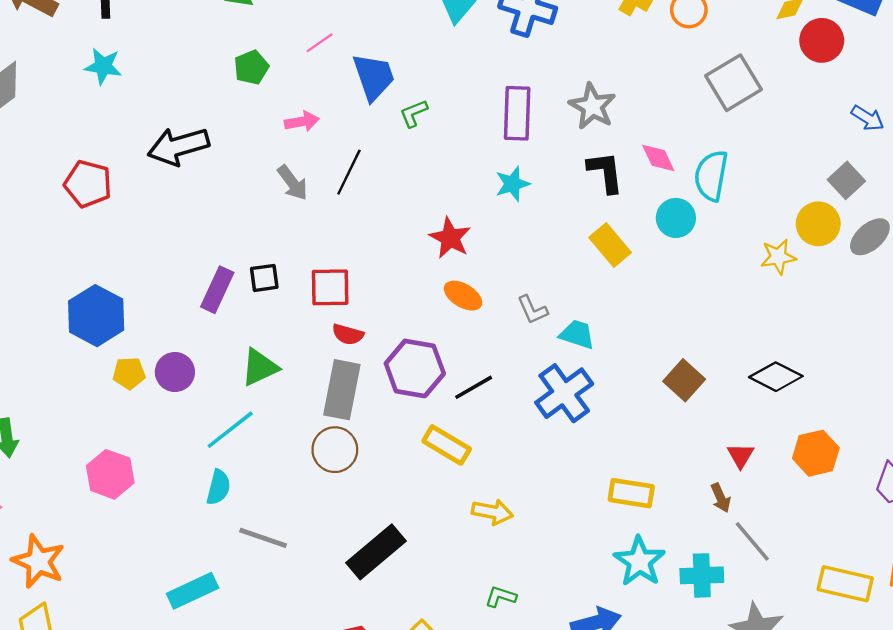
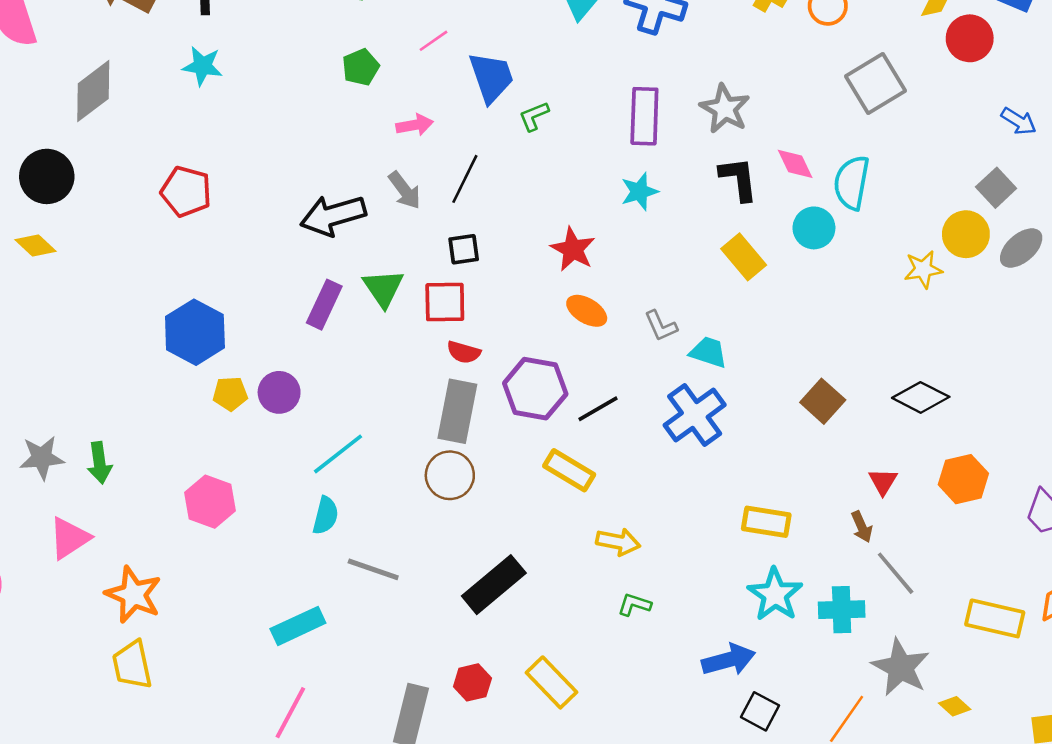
black arrow: (178, 146) -> (333, 215), moved
black square: (264, 278) -> (464, 249), moved
green triangle: (260, 367) -> (383, 288), moved, turned -39
green L-shape: (501, 597) -> (634, 605), moved

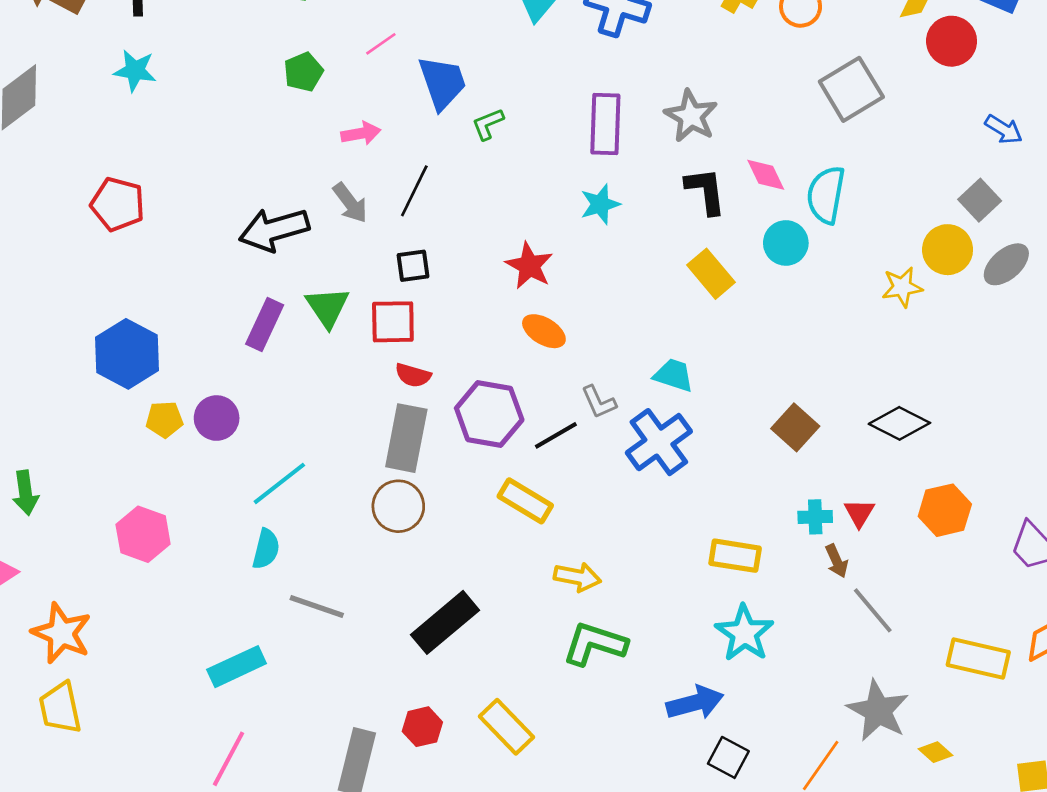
gray L-shape: (661, 326) -> (599, 402), moved
green L-shape: (634, 605) -> (595, 644), size x1.8
cyan cross: (842, 610) -> (815, 517), moved, size x0.7

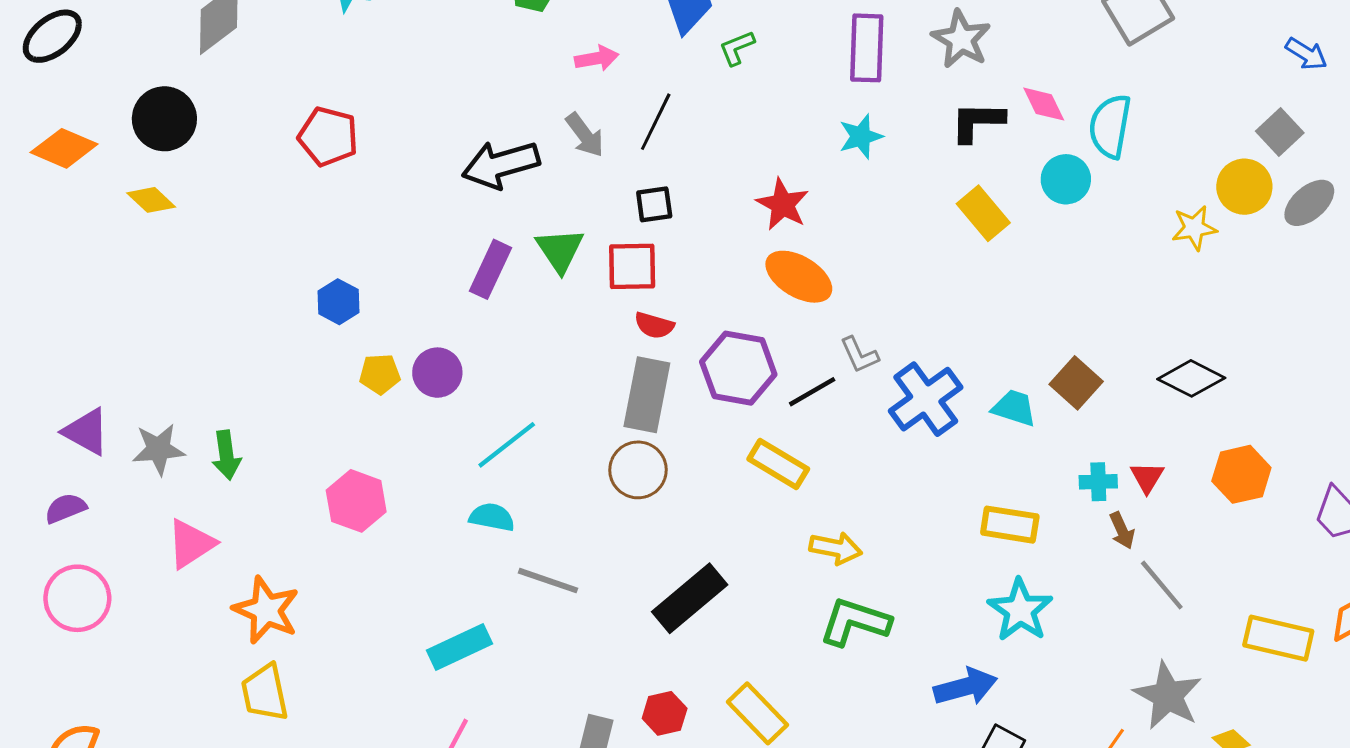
black L-shape: (706, 191) -> (977, 122), turned -82
orange ellipse: (544, 331) -> (799, 277), size x1.4
blue hexagon: (127, 354) -> (338, 302), size x0.6
cyan trapezoid: (674, 375) -> (1014, 408), moved
cyan semicircle: (266, 549) -> (492, 517), turned -93

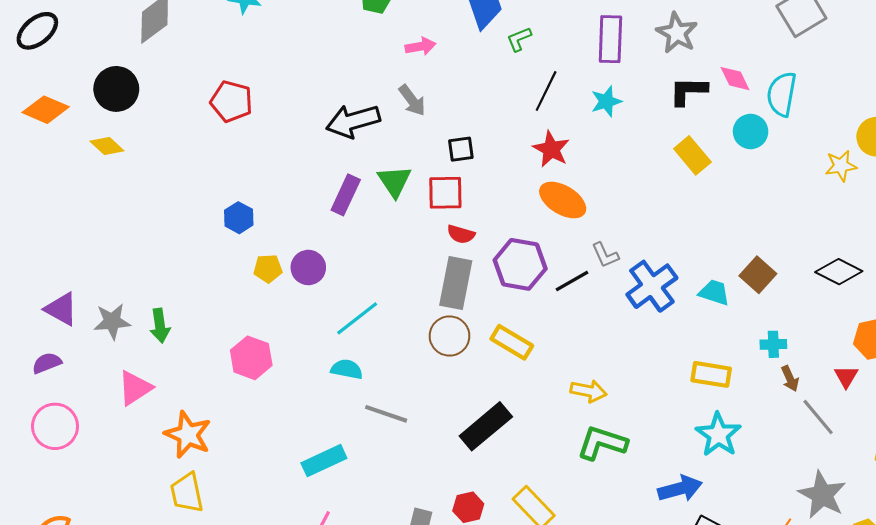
black line: (656, 122) -> (546, 91), moved
yellow rectangle: (778, 464) -> (512, 342), moved
red triangle: (1147, 477) -> (846, 376), moved

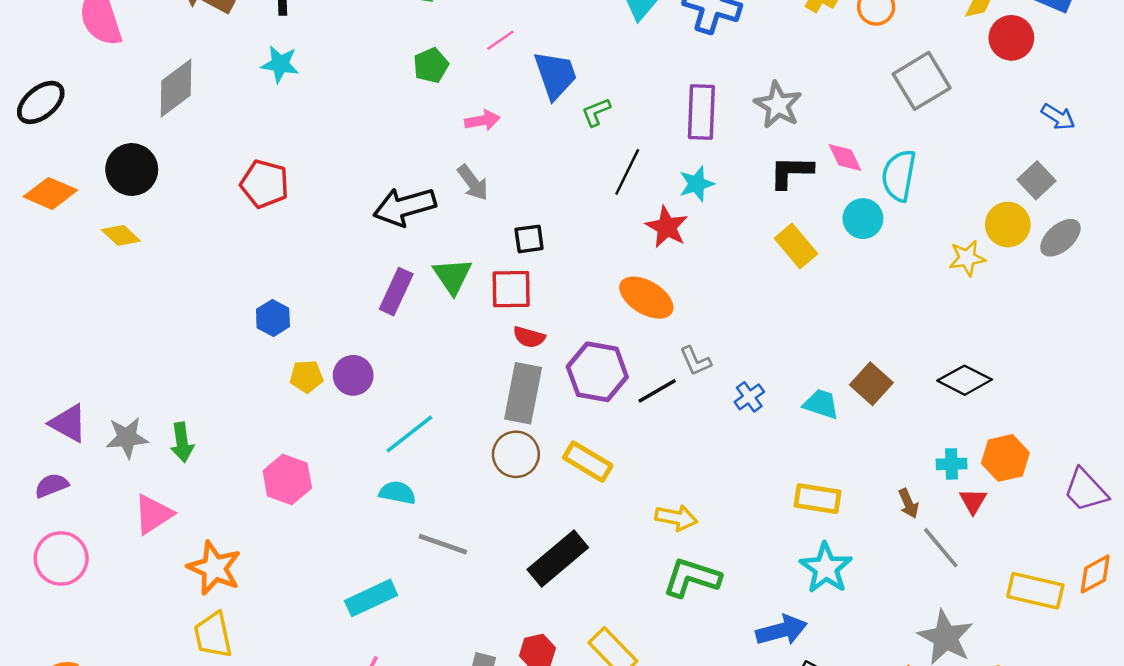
red star: (551, 149) -> (667, 227), moved
blue cross: (652, 286) -> (749, 397), size x0.5
cyan cross: (773, 344) -> (952, 464), moved

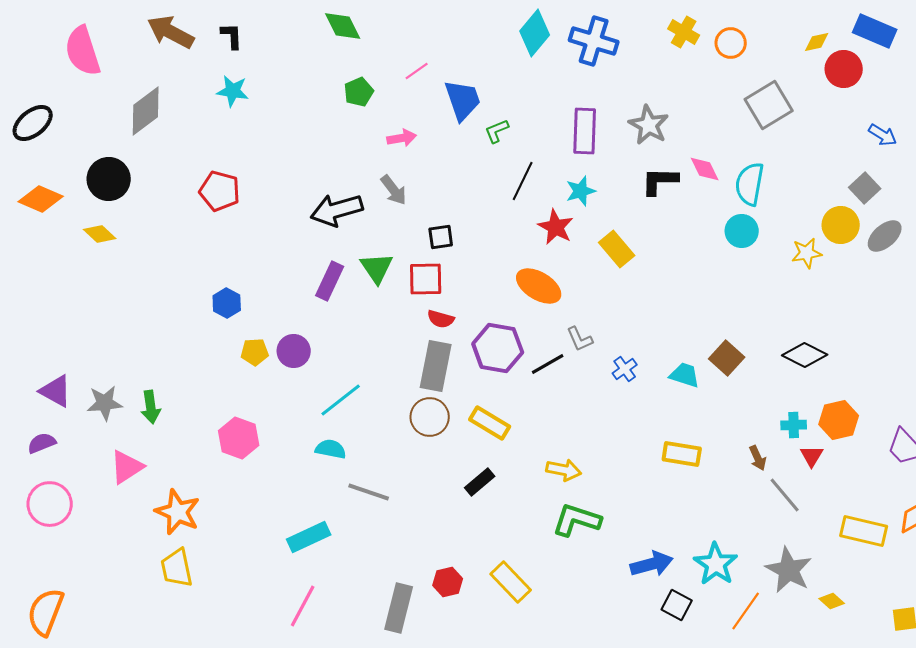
cyan circle: (863, 219) -> (742, 231), moved
yellow rectangle: (796, 246) -> (617, 249), moved
black rectangle: (558, 558) -> (480, 482), moved, size x0.6
cyan star: (826, 568) -> (716, 564), moved

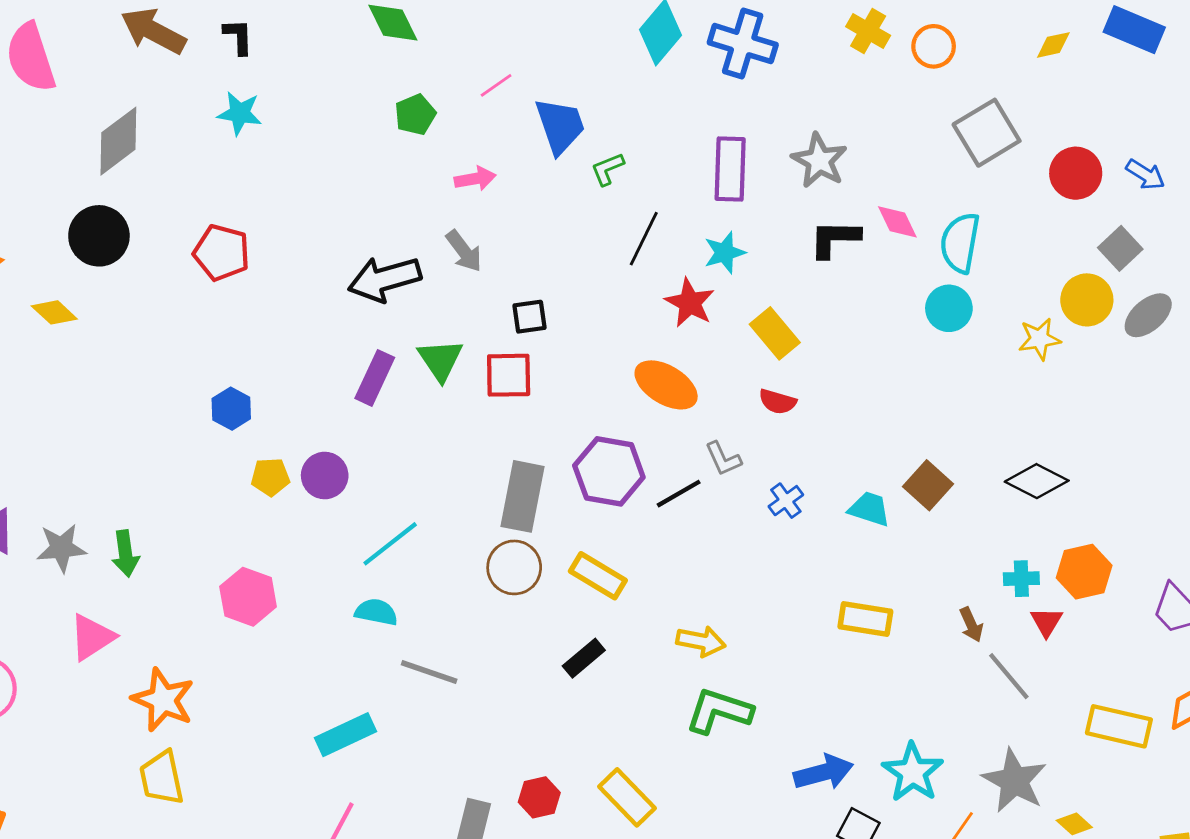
red circle: (844, 69) -> (1076, 173), moved
black circle: (109, 179) -> (99, 236), moved
red semicircle: (441, 319) -> (778, 402), moved

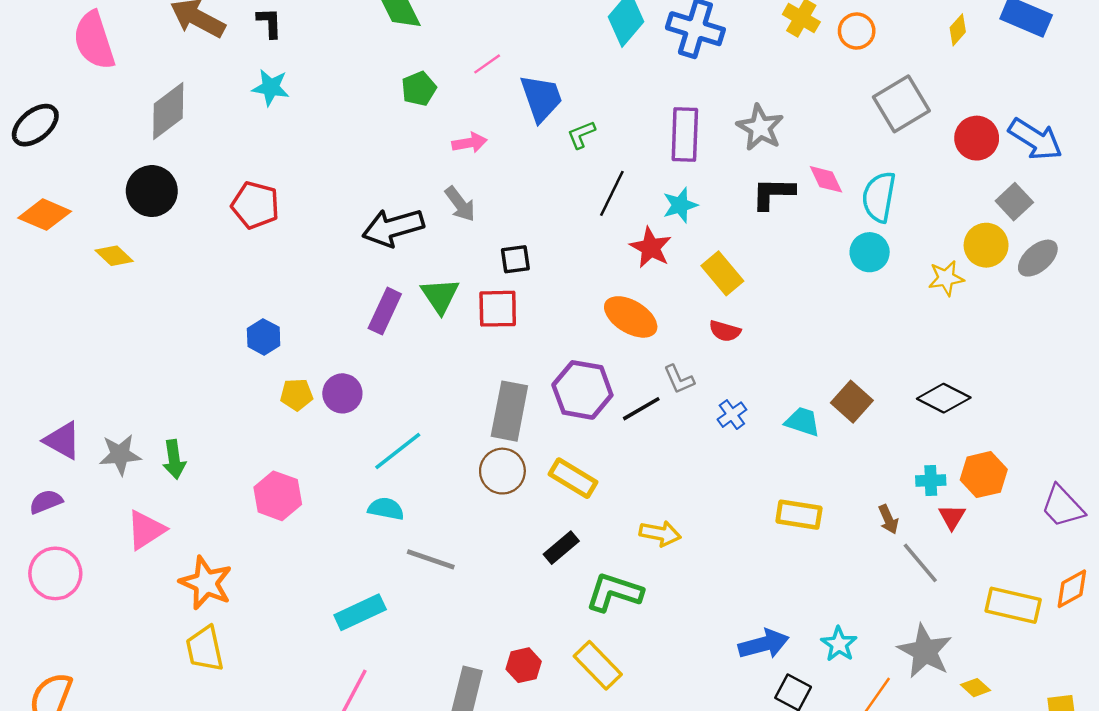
yellow diamond: (1053, 45) -> (958, 30), turned -36
blue arrow: (1145, 175) -> (1035, 139), size x1.6
green L-shape: (719, 711) -> (614, 592), moved
cyan star: (913, 772) -> (839, 644), size x0.7

